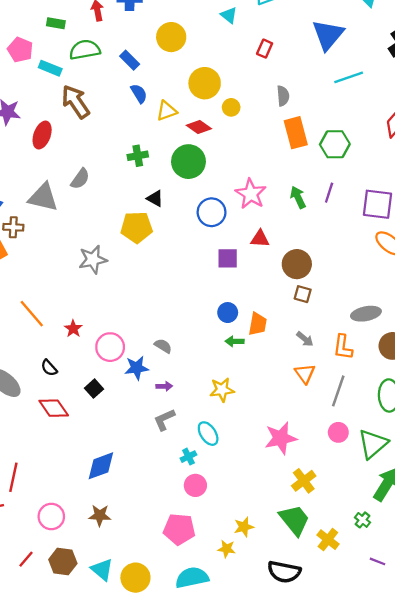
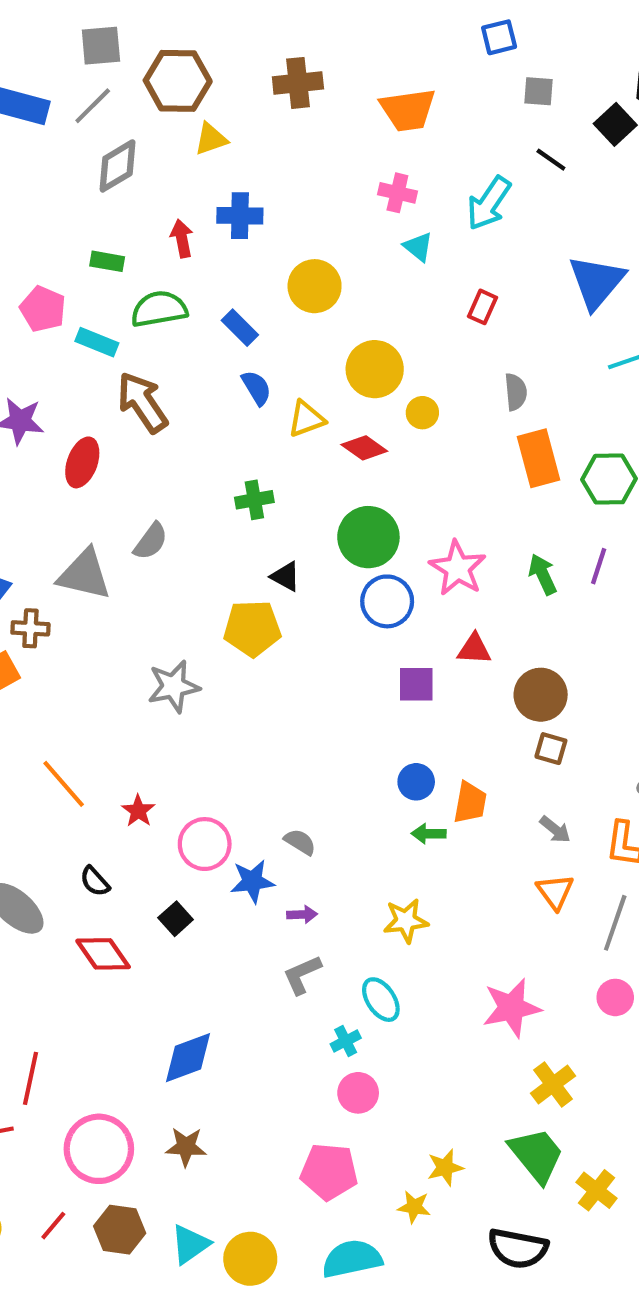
green circle: (188, 162) -> (368, 537), moved
pink circle: (51, 517) -> (99, 1149), size x1.4
cyan triangle: (102, 570) -> (190, 1244), turned 45

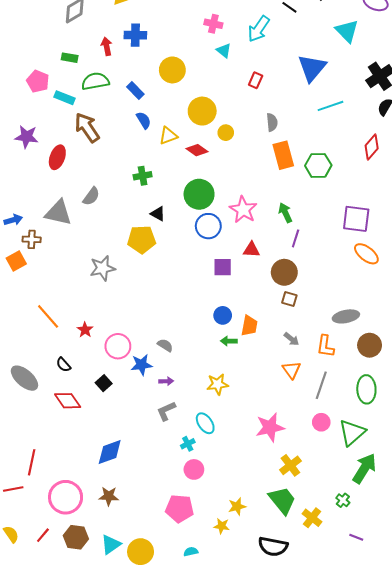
purple line: (599, 566) -> (296, 238), moved
cyan semicircle: (352, 1259) -> (191, 552), size x0.5

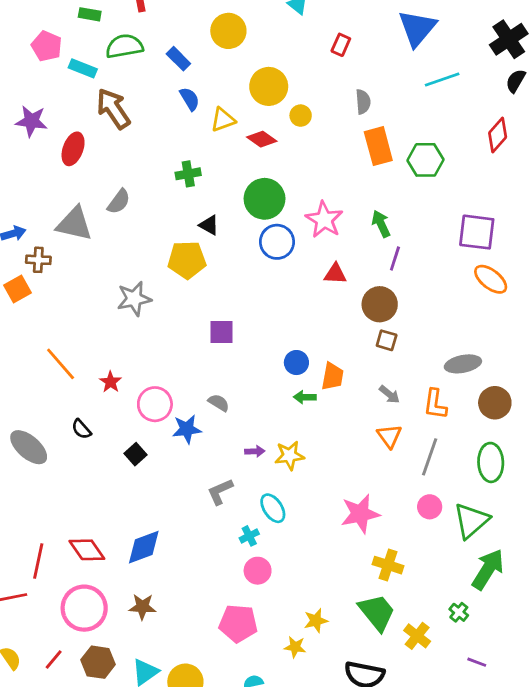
purple square: (223, 267) -> (222, 332), moved
purple arrow: (166, 381) -> (255, 451), moved
red diamond: (68, 401) -> (87, 550), moved
yellow cross: (290, 465) -> (388, 565), turned -35

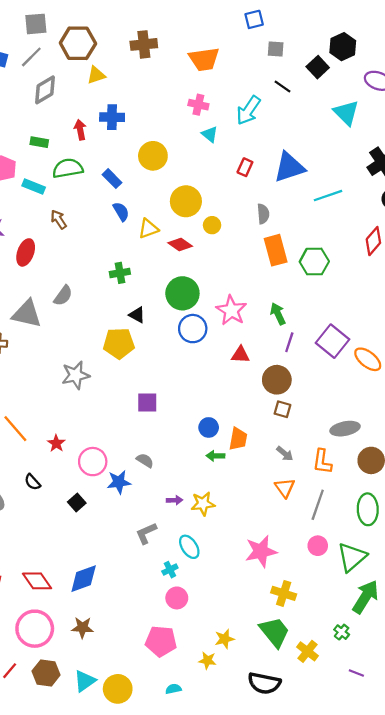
blue triangle: (417, 28) -> (289, 167), moved, turned 32
brown arrow: (113, 109) -> (59, 219), size x0.6
purple square: (477, 232) -> (333, 341), moved, turned 32

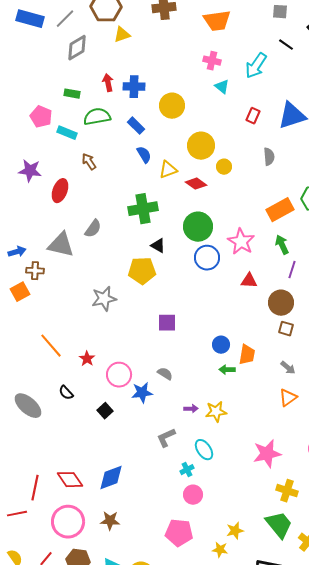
blue cross: (112, 117) -> (134, 87), moved
orange rectangle: (276, 250) -> (280, 210), moved, turned 76
green cross: (120, 273) -> (143, 209), size x1.6
orange triangle: (285, 488) -> (288, 398), turned 30

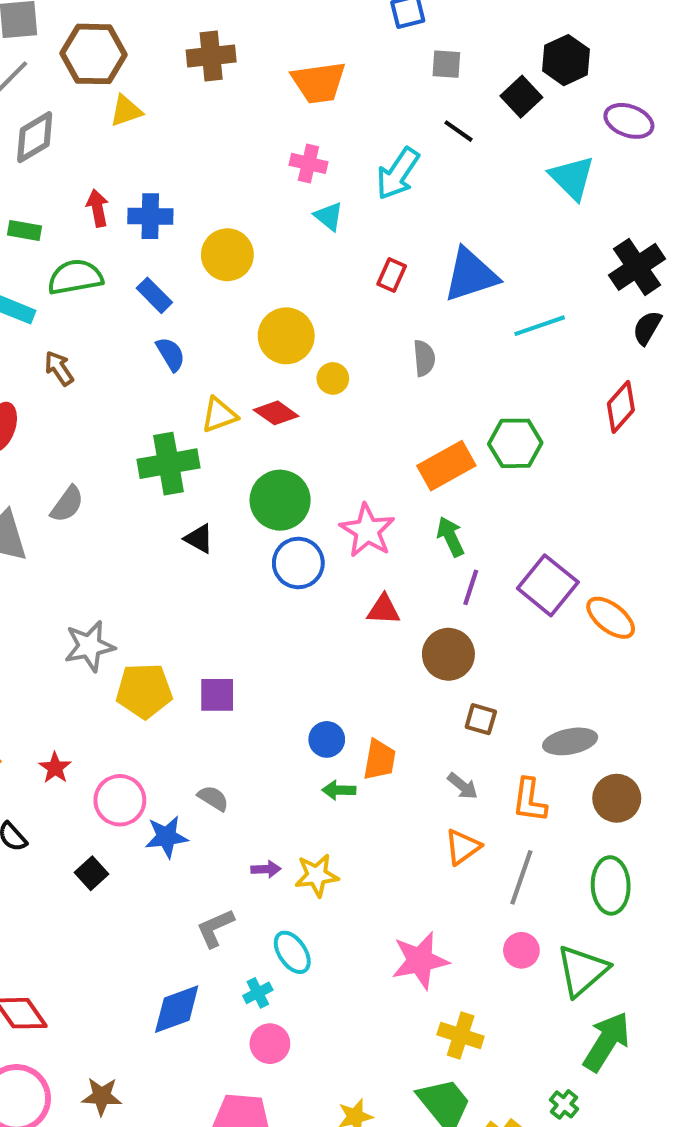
yellow triangle: (168, 170) -> (219, 415), moved
yellow pentagon: (142, 271) -> (144, 691), moved
brown square: (286, 329) -> (481, 719), moved
blue diamond: (111, 478) -> (177, 1009), moved

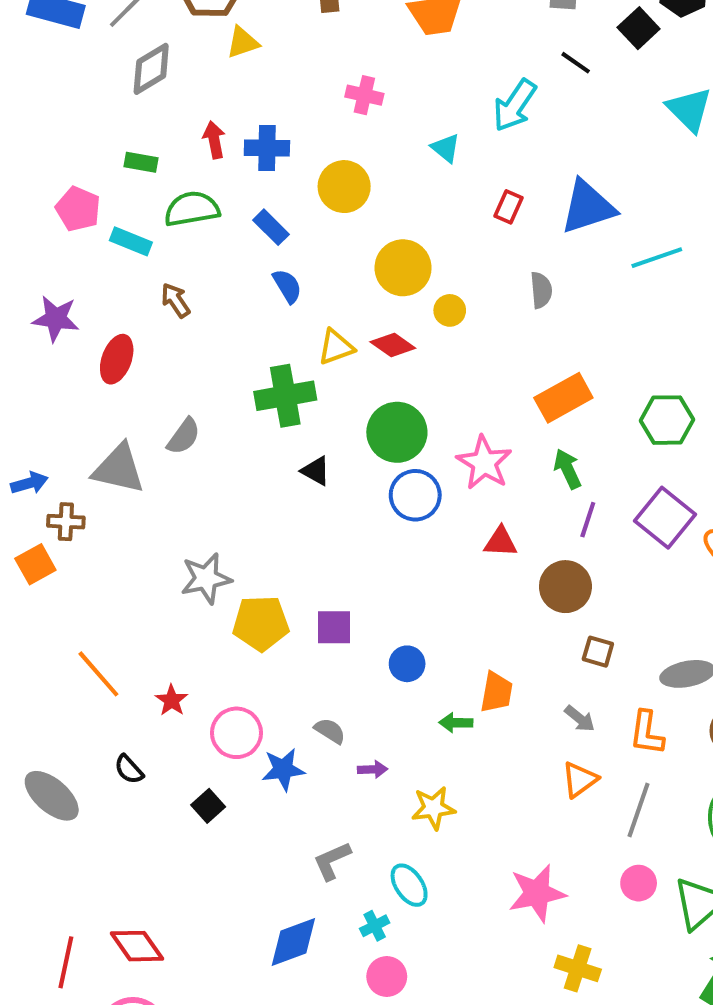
pink cross: (308, 163) -> (364, 95), moved
green hexagon: (515, 443) -> (667, 420), moved
blue circle: (327, 739) -> (407, 664), moved
purple arrow: (266, 869) -> (373, 769), moved

